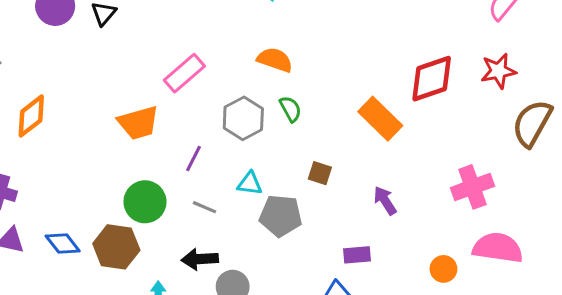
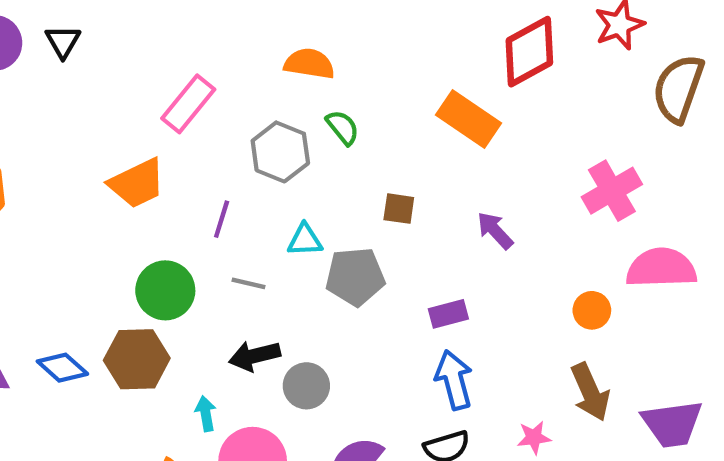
purple rectangle: (357, 255) -> (448, 314), moved

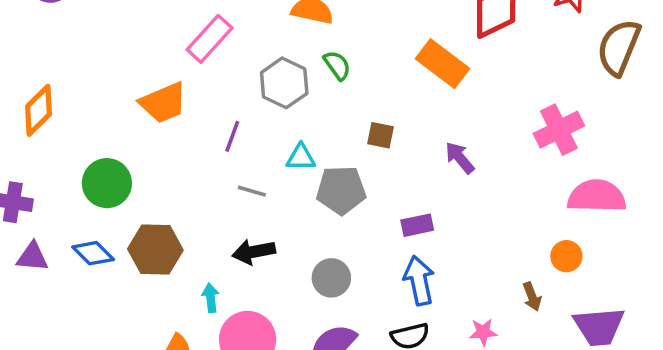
green circle: (165, 290) -> (107, 183), moved
orange circle: (592, 310) -> (566, 256), moved
gray circle: (306, 386) -> (331, 278), moved
brown arrow: (590, 392) -> (532, 297), size x0.6

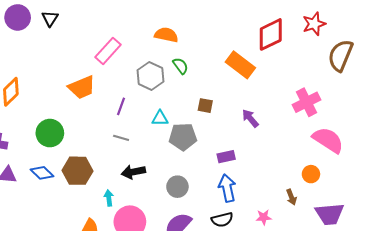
gray line: (252, 191) -> (121, 138), moved
pink semicircle: (597, 196) -> (328, 140), turned 32

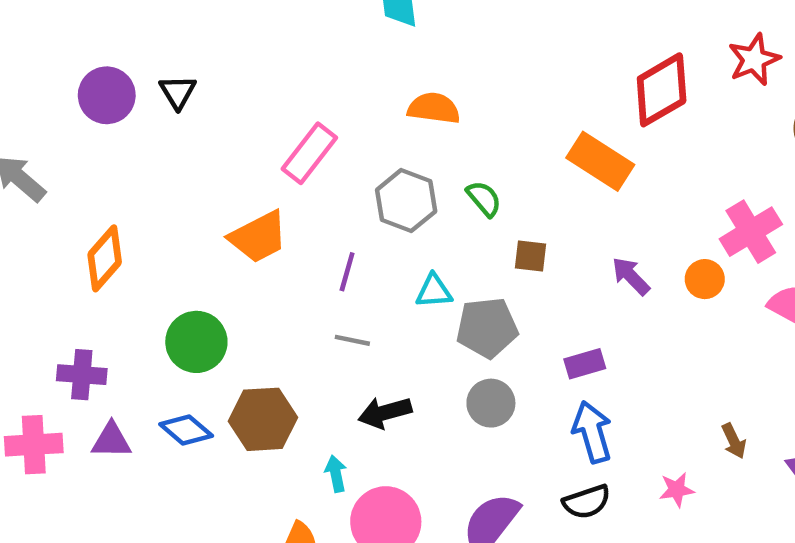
green semicircle: (181, 66) -> (484, 199), moved
orange circle: (311, 174) -> (705, 279), moved
gray circle: (177, 187) -> (491, 403), moved

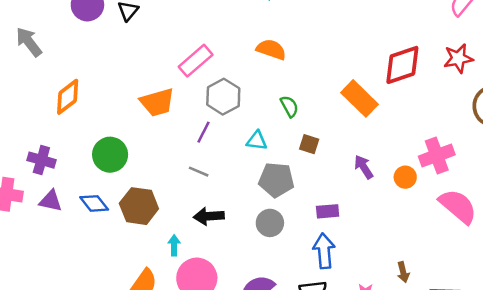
gray hexagon: (406, 201) -> (223, 97), moved
cyan triangle: (434, 291) -> (257, 141), moved

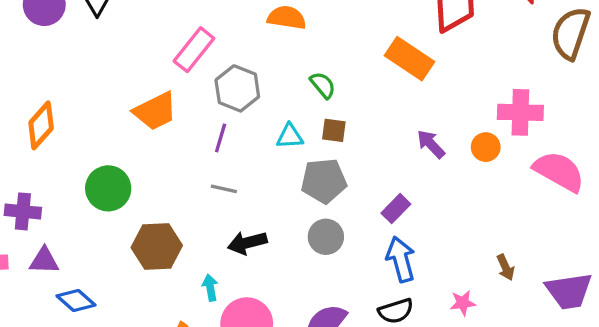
brown square: (309, 144) -> (334, 130), moved
pink cross: (437, 156) -> (520, 112), turned 32
blue diamond: (94, 203) -> (76, 300), moved
purple rectangle: (328, 211) -> (396, 209), turned -30

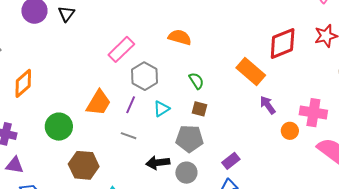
orange trapezoid: (155, 111) -> (99, 103), moved, turned -40
cyan triangle: (290, 136) -> (161, 109), moved, turned -36
purple arrow: (431, 144) -> (268, 105), moved
black arrow: (247, 243) -> (158, 163), moved

